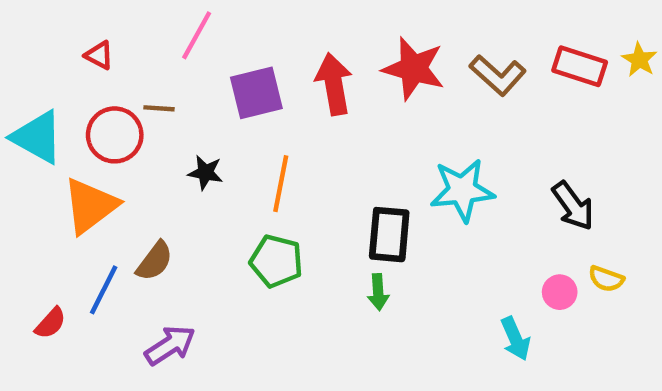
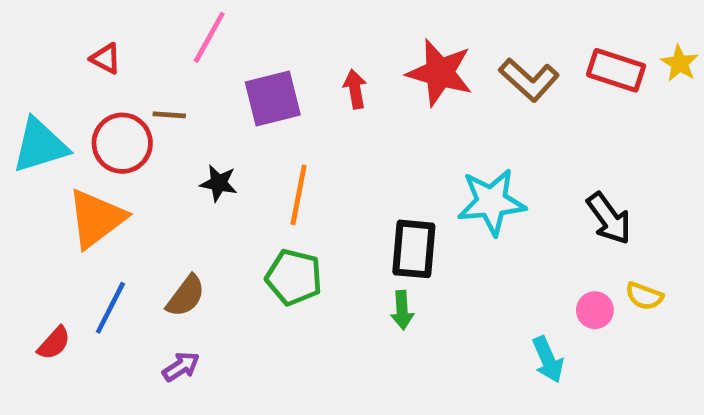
red arrow: (334, 84) -> (355, 89), size x0.6
cyan triangle: (37, 137) -> (40, 146), turned -46
brown semicircle: (155, 261) -> (186, 296), moved
purple arrow: (170, 345) -> (181, 367), size x0.7

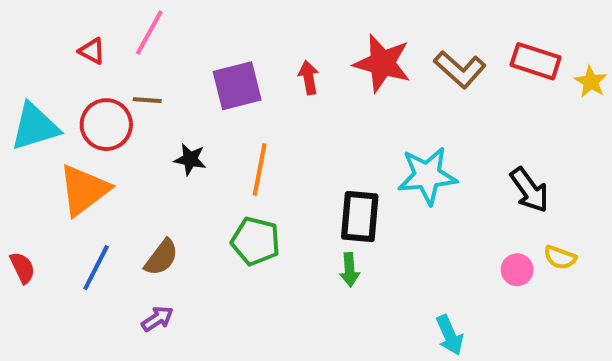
pink line: (209, 37) -> (149, 33), moved
yellow star: (680, 63) -> (591, 82), moved
red semicircle: (54, 343) -> (22, 268), moved, turned -68
cyan arrow: (548, 360) -> (450, 335), moved

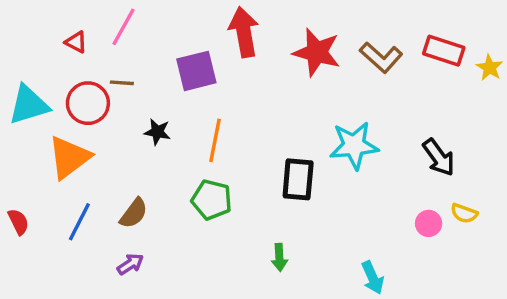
red arrow: (309, 78) -> (244, 32), moved, size x1.8
green arrow: (350, 270) -> (279, 257), moved

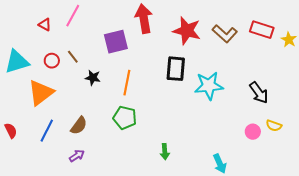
brown line: (122, 83) -> (73, 57), moved, turned 48
red circle: (88, 103) -> (52, 61), size x0.6
black rectangle: (298, 179) -> (176, 69), moved

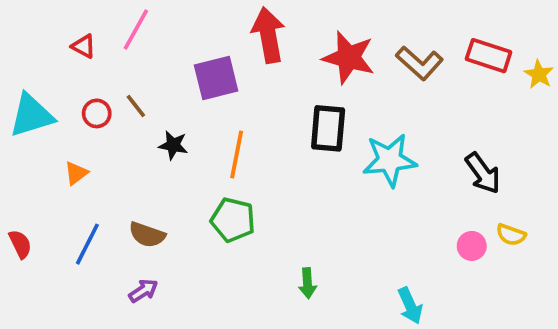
orange triangle: (41, 93) -> (76, 173), size x0.5
brown semicircle: (79, 126) -> (147, 235), turned 72

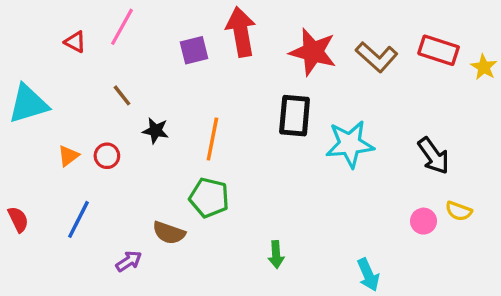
purple square: (216, 78) -> (194, 50), moved, size x0.7
red circle: (97, 113) -> (107, 156), moved
brown semicircle: (147, 235) -> (169, 233), moved

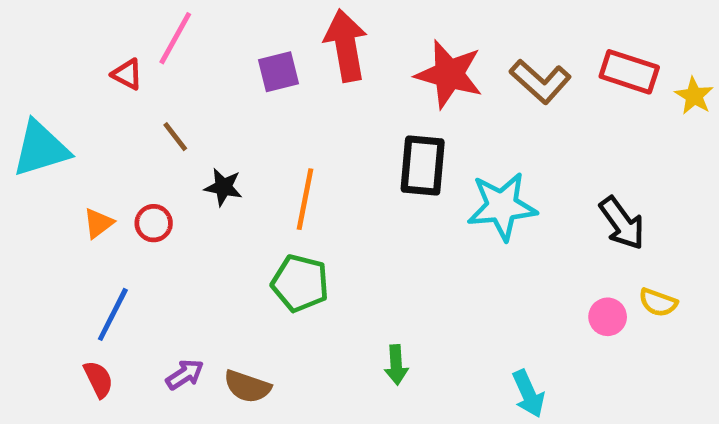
red triangle: (75, 42) -> (127, 74), moved
red semicircle: (18, 219) -> (98, 379), moved
brown semicircle: (169, 233) -> (247, 386), moved

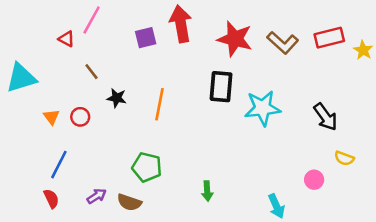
red rectangle: (629, 72) -> (329, 38), turned -32
orange triangle: (98, 223) -> (51, 117), turned -30
green pentagon: (300, 283) -> (147, 167), moved
pink circle: (608, 317) -> (314, 180), moved

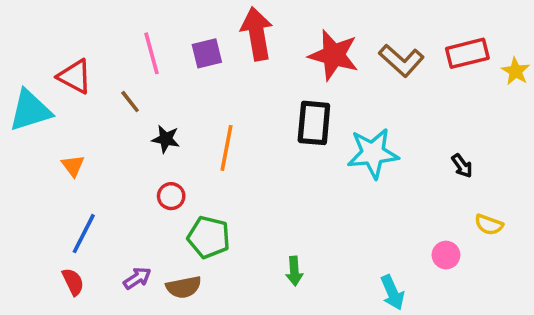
pink line: (92, 20) -> (152, 53), moved, turned -44
red triangle: (66, 39) -> (75, 77), moved, size x1.5
red circle: (80, 117) -> (171, 196), moved
black arrow: (325, 117) -> (462, 166), size x0.6
brown semicircle: (129, 202) -> (184, 287), turned -30

